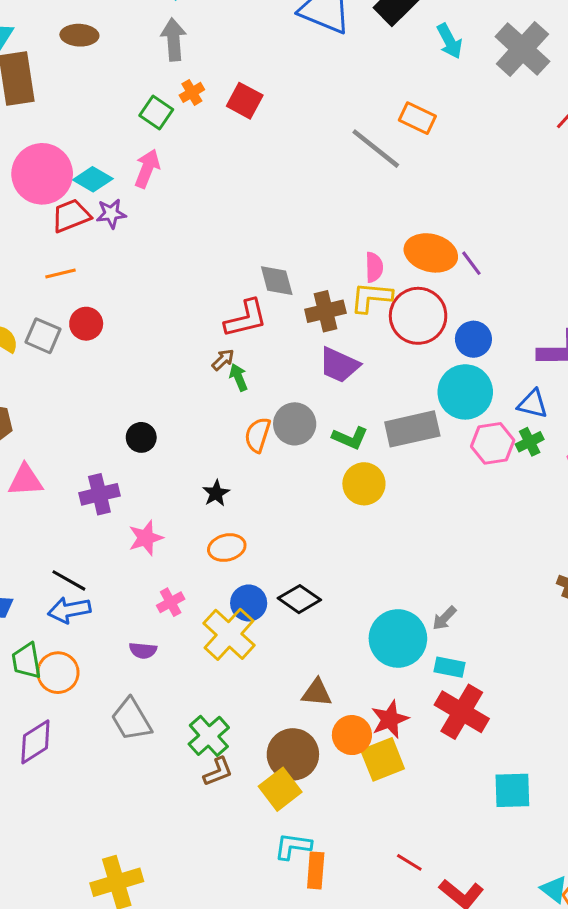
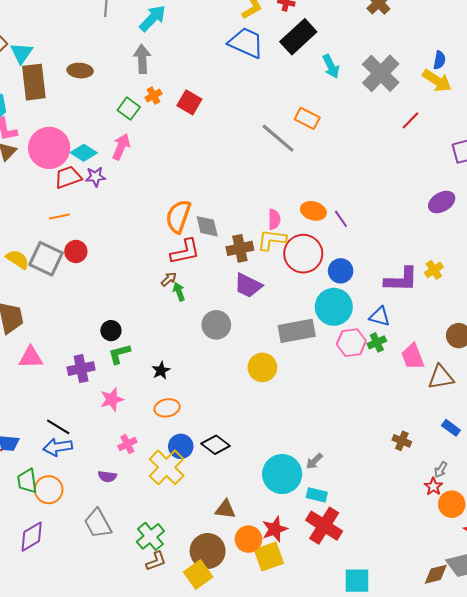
brown ellipse: (79, 35) -> (80, 71), moved
orange ellipse: (431, 253) -> (313, 211), size x0.7
gray square: (43, 336) -> (46, 259), size x1.4
orange semicircle: (258, 435) -> (178, 216), moved, size x1.4
green L-shape: (350, 438) -> (119, 354), moved, turned 140

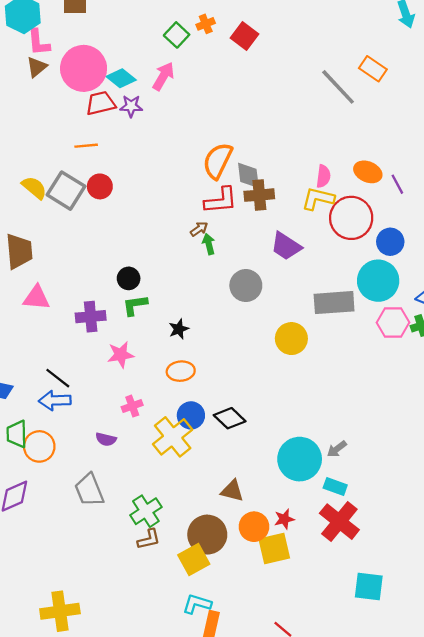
brown cross: (240, 248) -> (259, 195), moved
red star: (275, 529) -> (284, 519), size x0.7

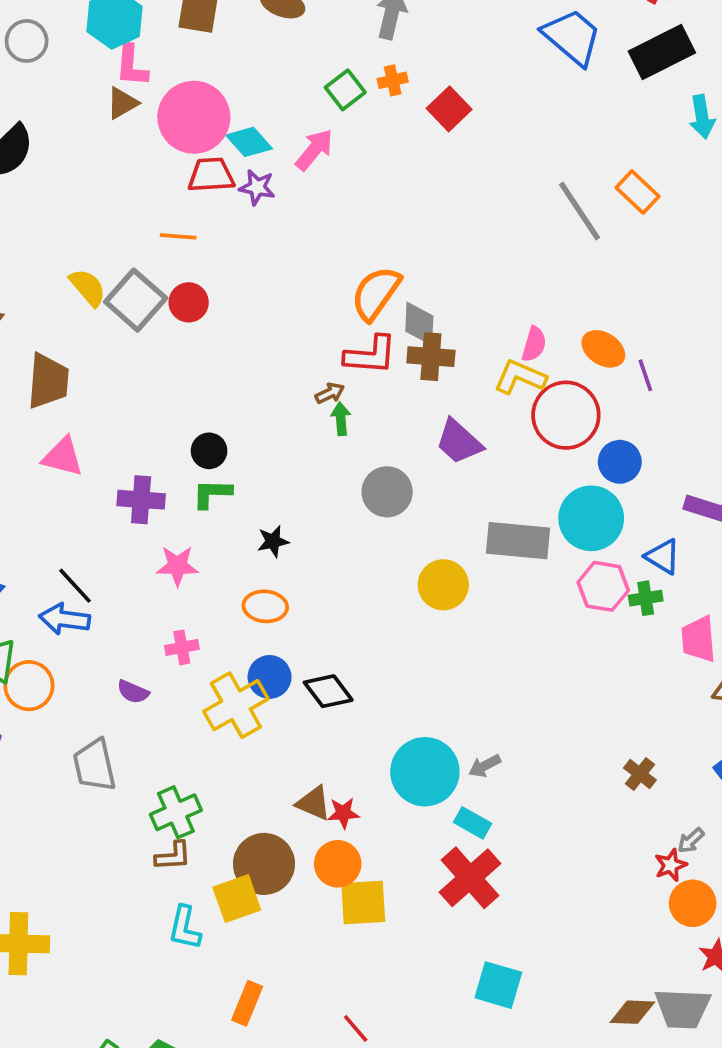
red star: (284, 519) -> (343, 813), moved
cyan L-shape: (197, 604) -> (185, 928), moved, turned -104

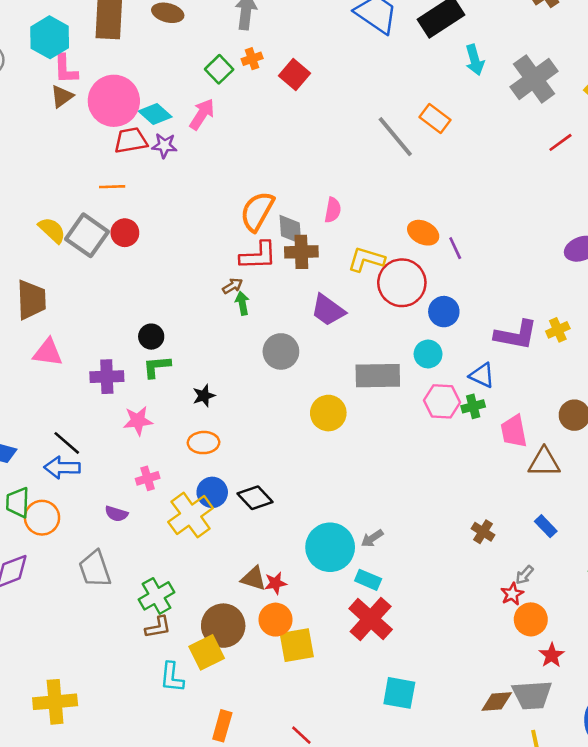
pink semicircle: (534, 344) -> (333, 210), moved
cyan circle: (591, 518) -> (428, 354), size x0.6

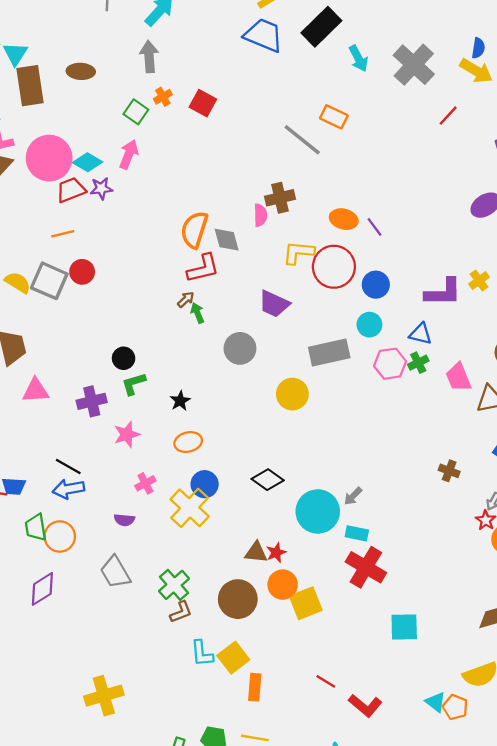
brown cross: (301, 252) -> (280, 198), moved
black diamond: (255, 498) -> (268, 480), moved
yellow square: (207, 652) -> (233, 658), moved

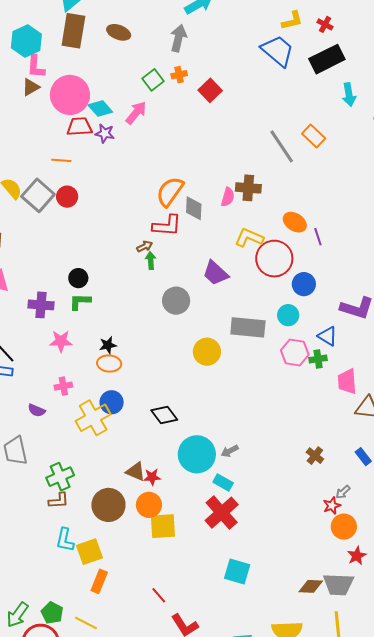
black star: (180, 401) -> (108, 345), moved

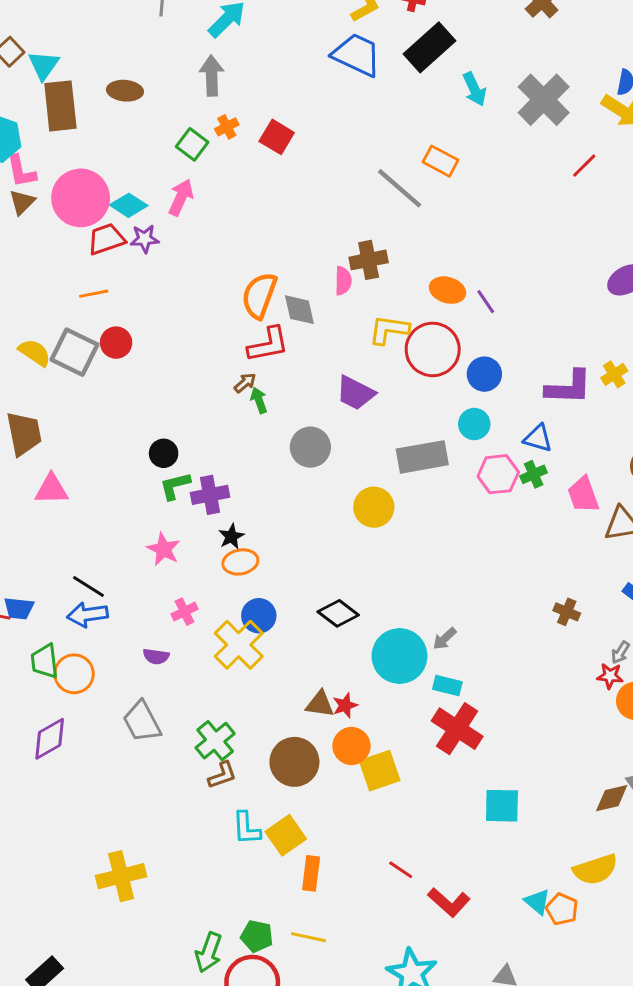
purple cross: (41, 305) -> (210, 495), moved
pink star: (61, 341) -> (164, 549), turned -30
red star: (332, 506) -> (610, 676), turned -30

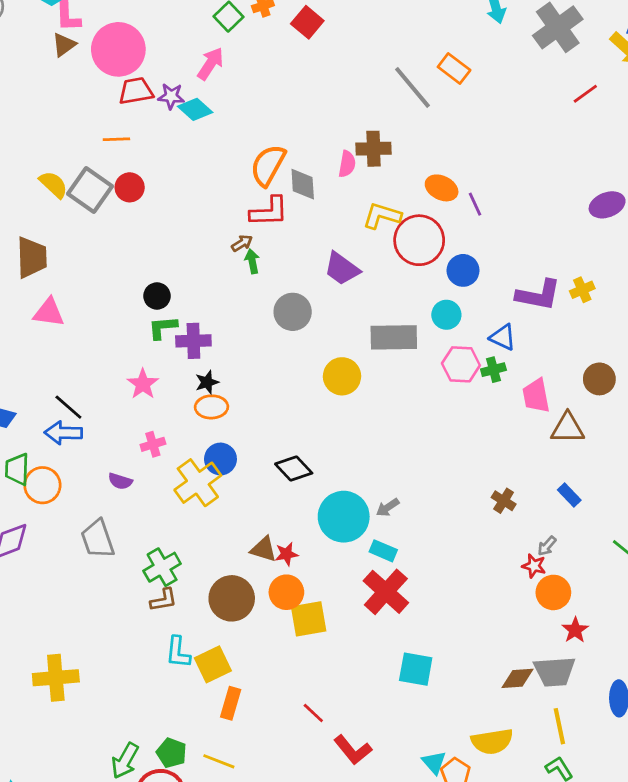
cyan diamond: (129, 205) -> (195, 109), moved

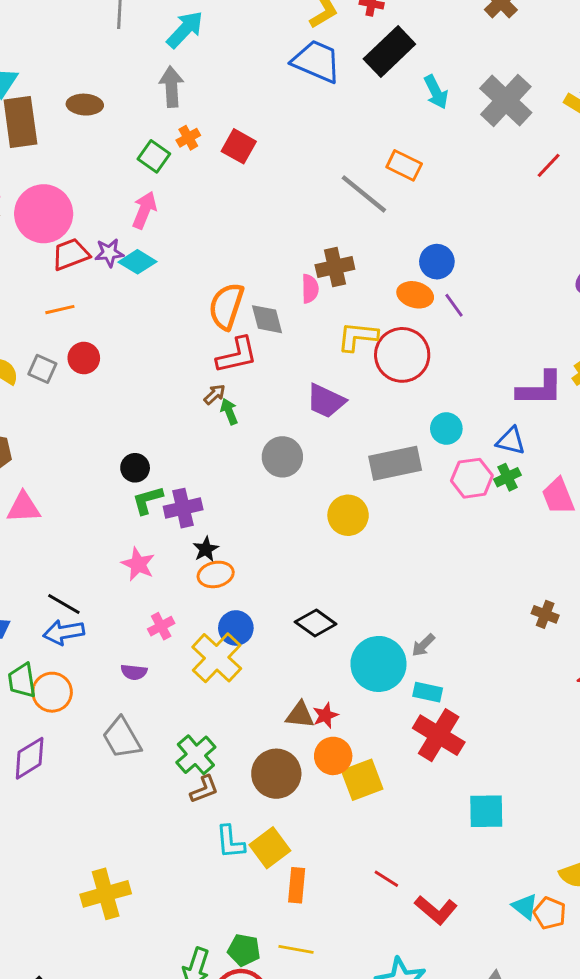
gray square: (90, 190) -> (42, 369), size x0.6
blue circle: (463, 270) -> (437, 262), moved

